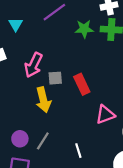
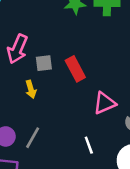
yellow arrow: (43, 100) -> (31, 89), size x0.6
white line: (78, 151) -> (89, 145), moved

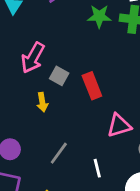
gray square: (44, 63) -> (59, 76), turned 30
gray line: (33, 138) -> (59, 153), moved

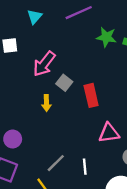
gray line: (59, 153) -> (56, 163), moved

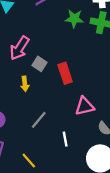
gray line: (56, 163) -> (39, 120), moved

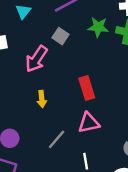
gray square: (39, 64) -> (60, 36), moved
pink triangle: (84, 106) -> (89, 123), moved

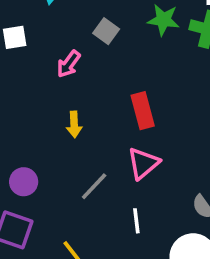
pink arrow: (36, 59) -> (69, 64), size x0.7
pink triangle: (89, 123) -> (143, 163), turned -30

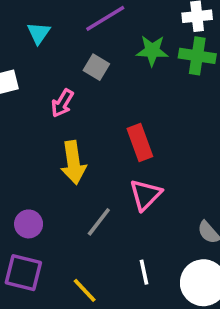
yellow arrow: (74, 124) -> (73, 163), size x1.6
white line: (136, 221) -> (144, 272), moved

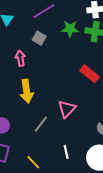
pink arrow: (62, 103) -> (20, 58), turned 140
red rectangle: (140, 143) -> (89, 74), moved, turned -30

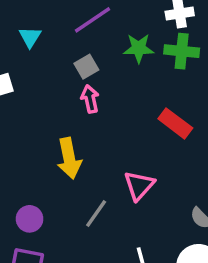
gray square: (39, 38) -> (86, 67), turned 32
pink arrow: (20, 58) -> (90, 99), moved

